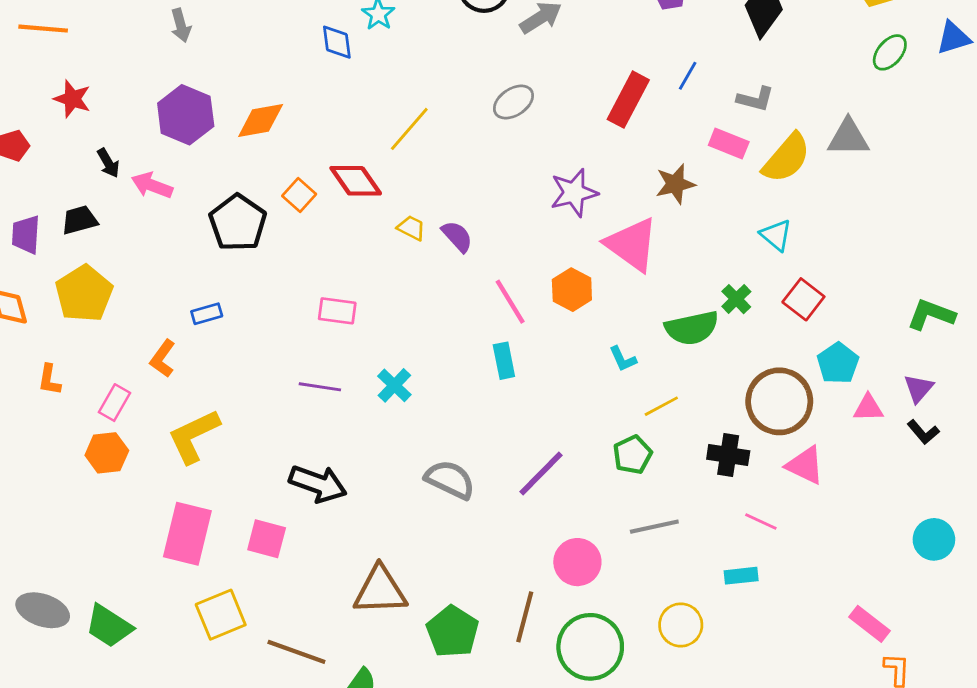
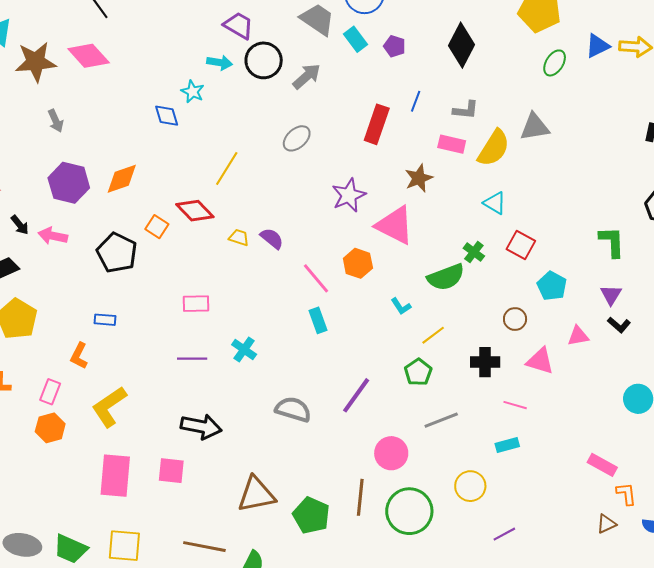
blue rectangle: (207, 314) -> (105, 320), turned 30
green L-shape: (931, 315) -> (612, 242), turned 76
brown circle: (779, 401) -> (515, 319), size x0.5
pink triangle: (868, 408) -> (578, 336), moved
yellow square: (221, 615) -> (124, 546), moved, turned 36

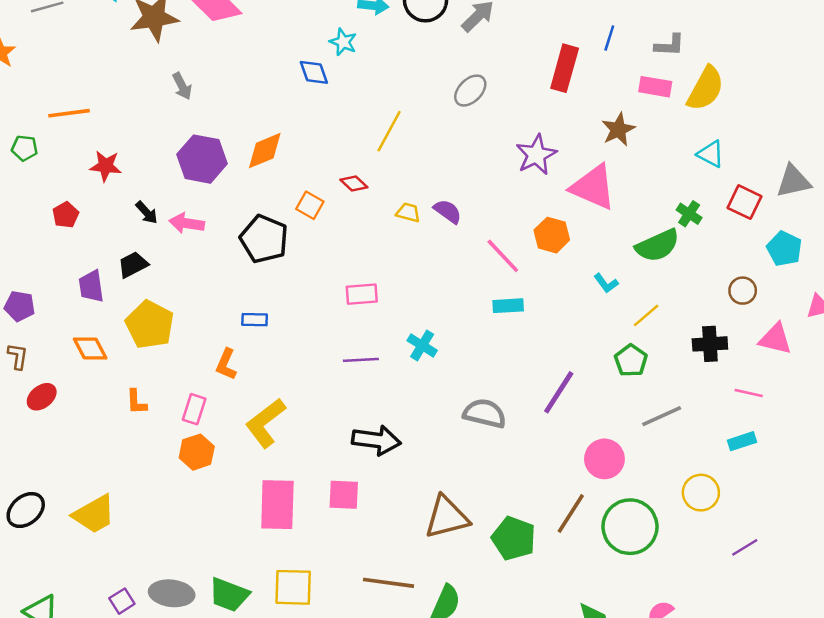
gray triangle: (535, 127) -> (793, 181), moved
red diamond: (195, 211) -> (354, 183), size x0.6
cyan rectangle: (318, 320) -> (508, 306), turned -70
brown line: (360, 497) -> (571, 513), turned 30

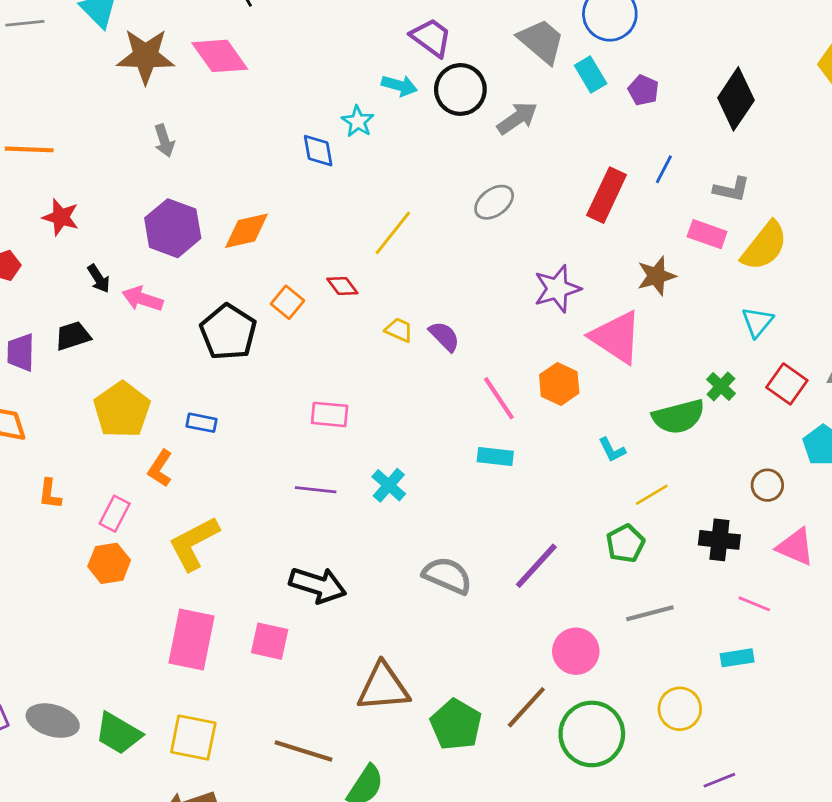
cyan triangle: (711, 154) -> (757, 322), turned 32
yellow pentagon: (150, 325) -> (122, 410), moved

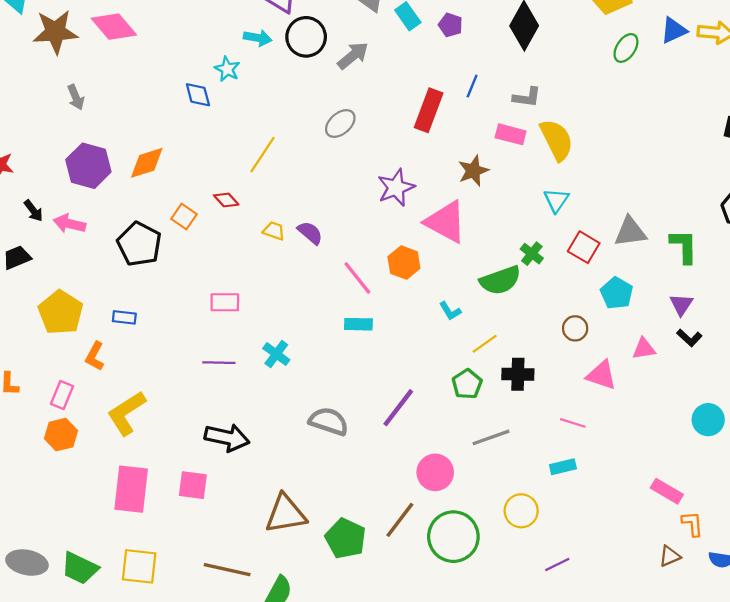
yellow semicircle: (764, 246) -> (557, 140), turned -60
black cross: (719, 540) -> (518, 374), moved

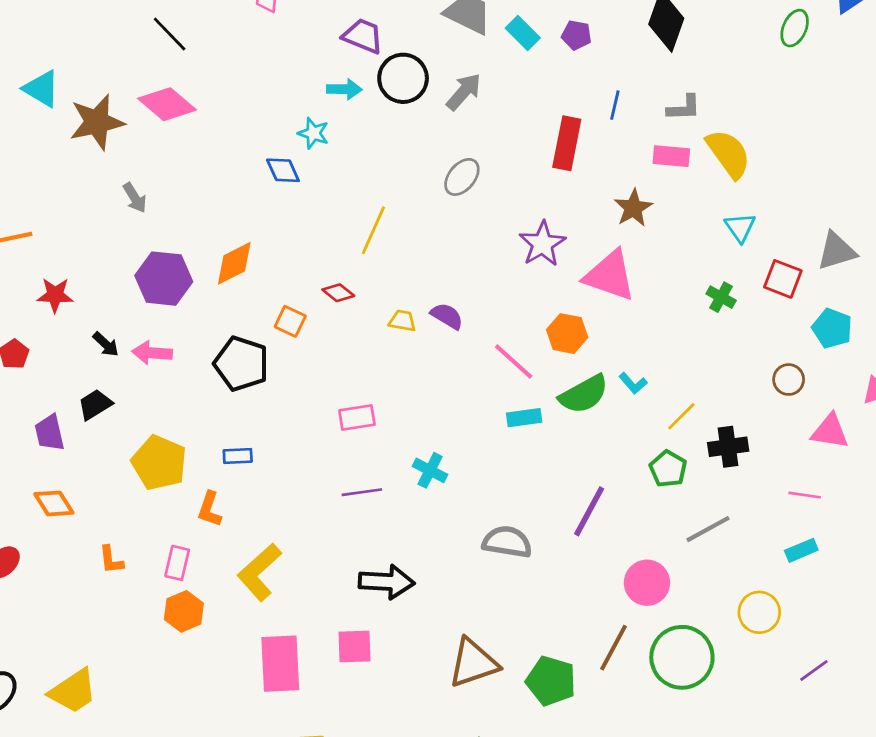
green semicircle: (500, 280) -> (584, 394), moved

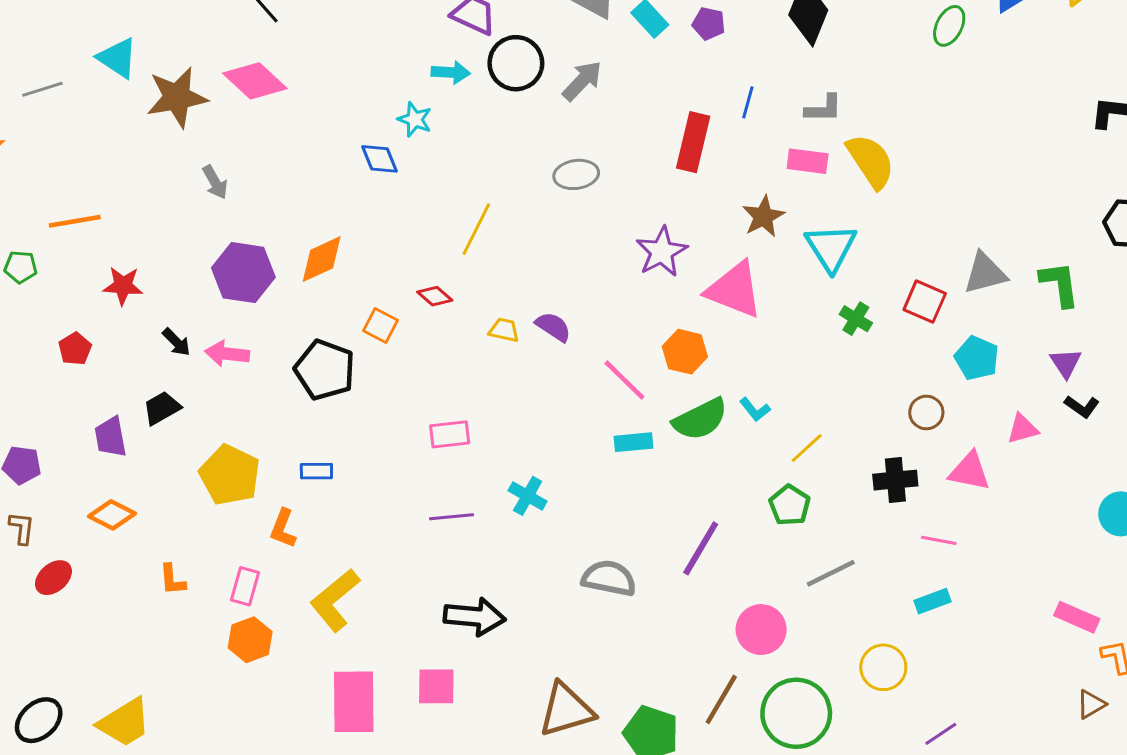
gray ellipse: (462, 177) -> (576, 174), turned 39
cyan triangle: (740, 227) -> (831, 248), moved, size x1.5
black cross: (728, 447) -> (895, 480), moved
orange diamond: (54, 503) -> (112, 515), turned -33

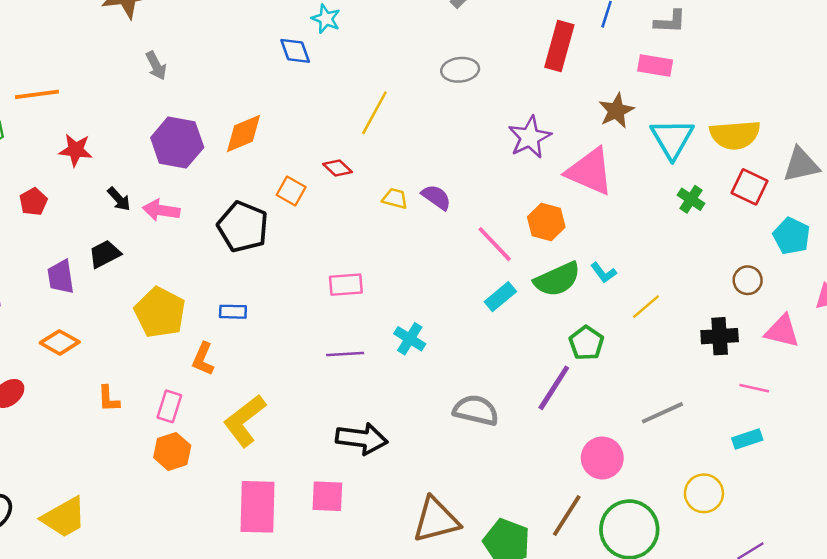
yellow semicircle: (871, 161) -> (735, 135), moved, turned 117
cyan rectangle: (633, 442) -> (500, 297), turned -36
green pentagon: (790, 505) -> (586, 343), moved

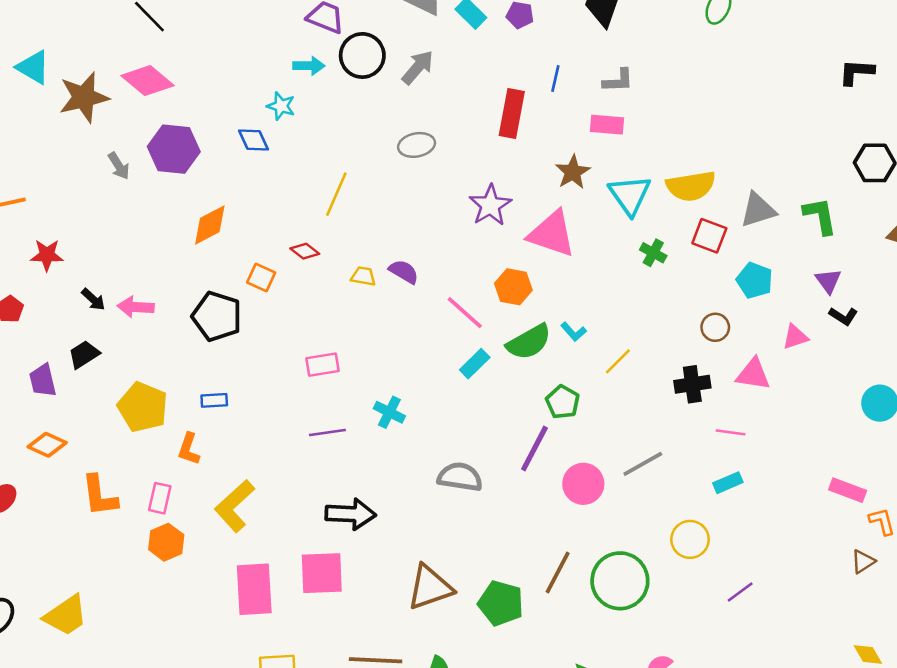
purple hexagon: (177, 143) -> (174, 149), moved
orange L-shape: (108, 399) -> (99, 496), size x1.6
pink circle: (602, 458) -> (583, 484), moved
pink square: (327, 496) -> (322, 573), size x1.4

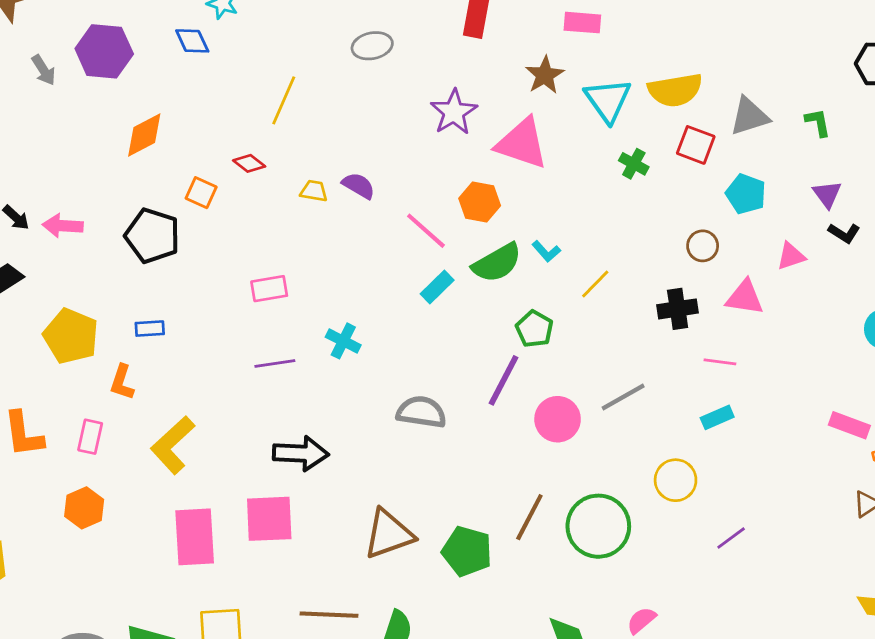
green L-shape: (820, 216) -> (818, 123), size x0.7
orange hexagon: (166, 542) -> (84, 508), moved

